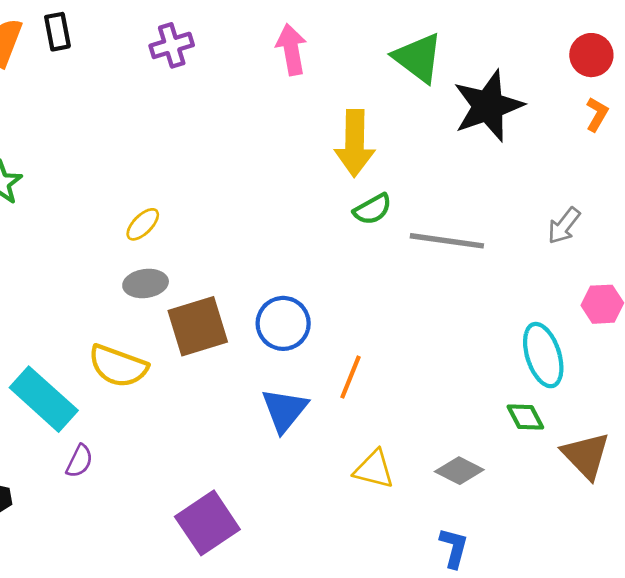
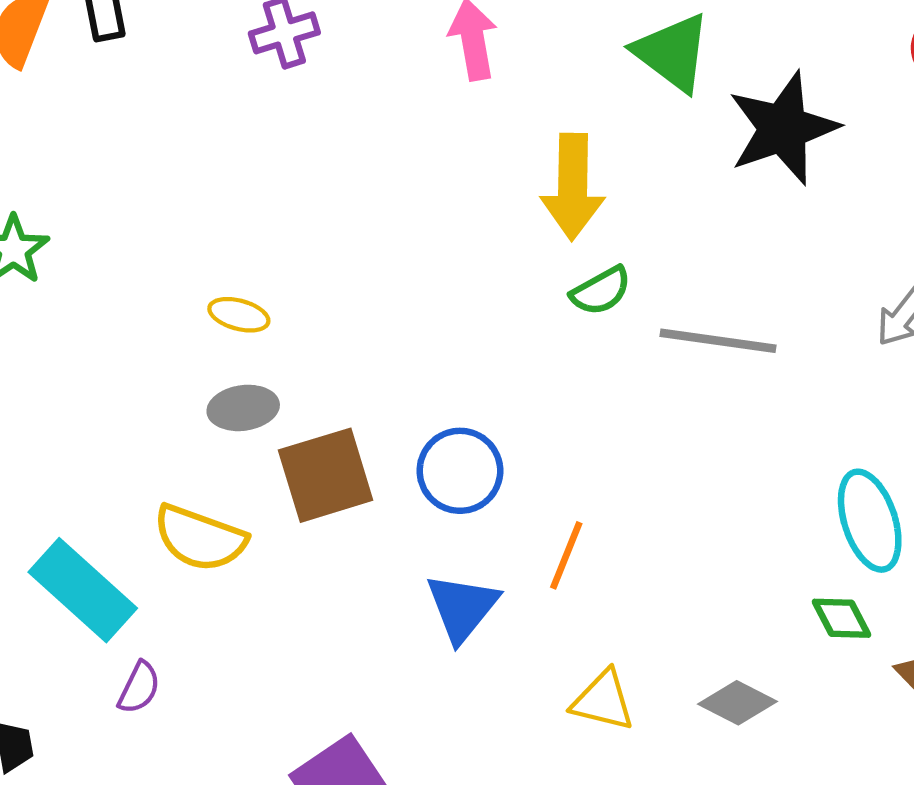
yellow ellipse: (143, 224) -> (239, 315), turned 60

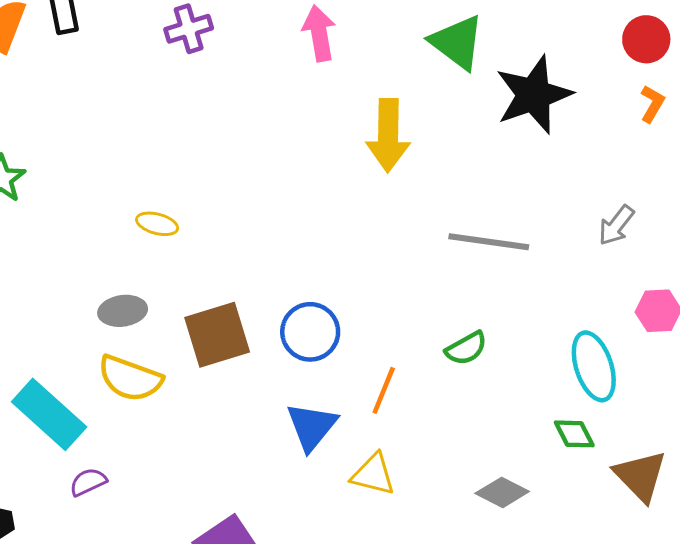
green semicircle: (601, 291) -> (466, 348), moved
gray ellipse: (243, 408) -> (123, 311), moved
purple semicircle: (139, 688) -> (88, 482), turned -141
yellow triangle: (603, 701) -> (373, 474), moved

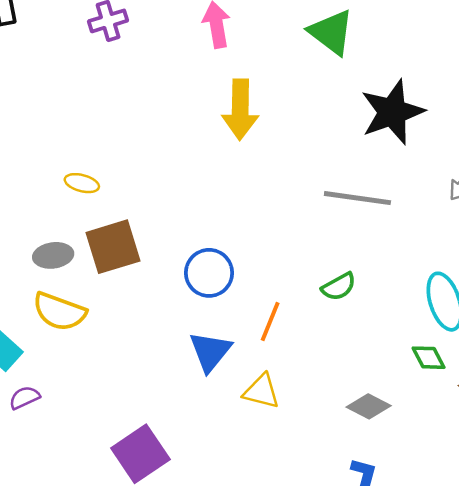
black star: (534, 95) -> (392, 112), moved
yellow arrow: (388, 135) -> (240, 109), moved
brown square: (217, 335) -> (113, 247), moved

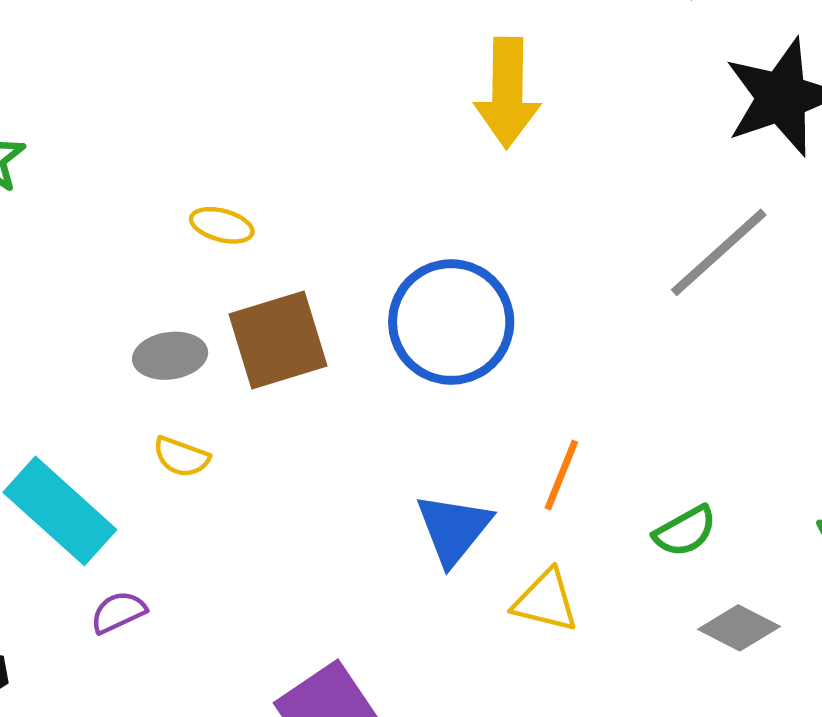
gray line: (357, 198) -> (719, 252), turned -50
blue circle: (209, 273) -> (451, 322), moved, size x1.4
green semicircle: (339, 287) -> (685, 531), moved
yellow semicircle: (59, 312) -> (181, 457), size x0.6

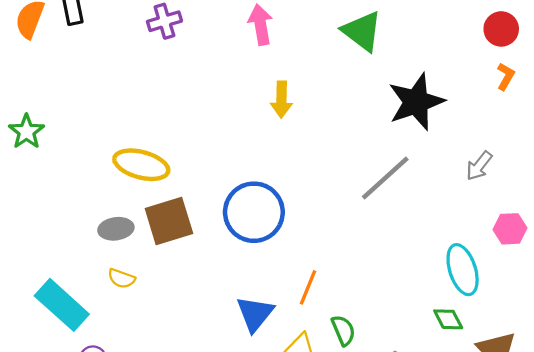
yellow arrow: (507, 93) -> (281, 100), size x0.7
yellow ellipse: (222, 225) -> (141, 165), size x1.8
green semicircle: (685, 531) -> (343, 330), moved, turned -84

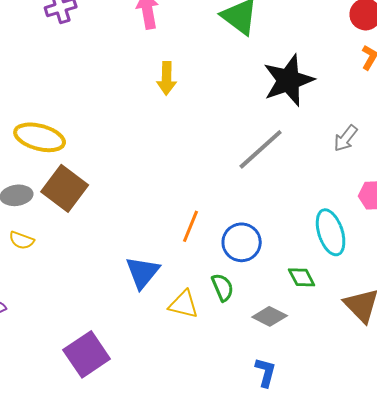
blue circle: (254, 212) -> (242, 242), moved, size x0.7
brown square: (169, 221) -> (65, 188), turned -36
orange line: (308, 287) -> (191, 226), moved
green diamond: (448, 319) -> (302, 277), moved

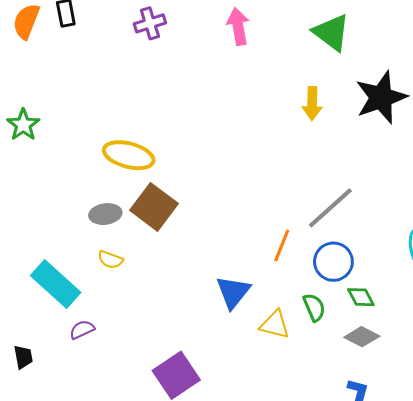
yellow arrow: (167, 78) -> (312, 103), moved
gray line: (261, 149) -> (330, 208), moved
green diamond: (302, 277) -> (361, 297), moved

